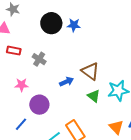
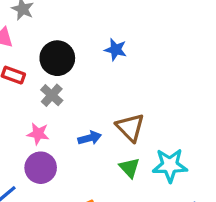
black circle: (51, 23) -> (57, 58), moved
pink star: (22, 85) -> (38, 134), moved

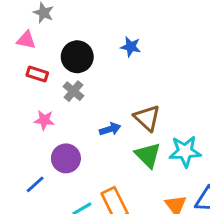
pink star: (38, 134) -> (44, 120), moved
green triangle: (129, 168) -> (148, 155), size x1.4

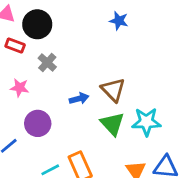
blue star: (131, 47) -> (119, 21), moved
black circle: (77, 57) -> (37, 24), moved

